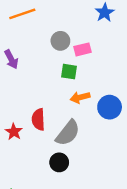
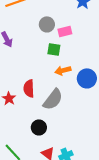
black circle: (59, 162) -> (39, 127), moved

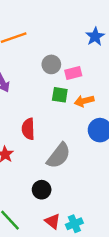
orange arrow: (63, 70) -> (84, 101), moved
red semicircle: (29, 88) -> (28, 129), moved

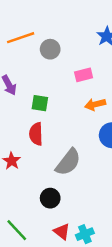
gray circle: (51, 64) -> (50, 49), moved
green square: (60, 95) -> (40, 103), moved

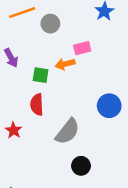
orange arrow: (95, 104) -> (65, 64), moved
black circle: (50, 198) -> (81, 166), moved

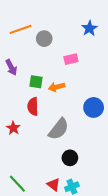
orange arrow: (65, 64) -> (57, 87), moved

